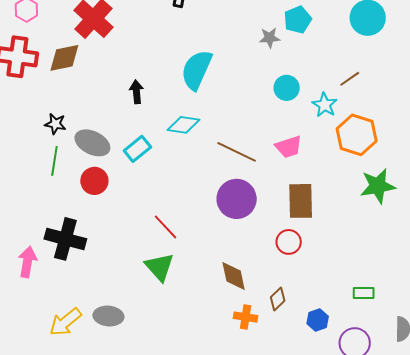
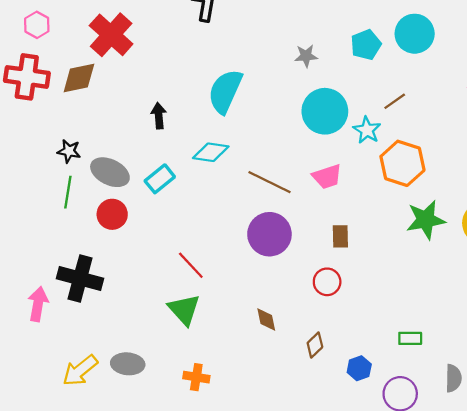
cyan pentagon: (298, 20) -> (366, 45), moved
cyan circle: (287, 88) -> (325, 111), size x1.6
brown rectangle: (301, 201) -> (340, 236), size x0.6
brown diamond: (234, 276) -> (266, 320), size x0.7
orange cross: (246, 317) -> (196, 377), moved

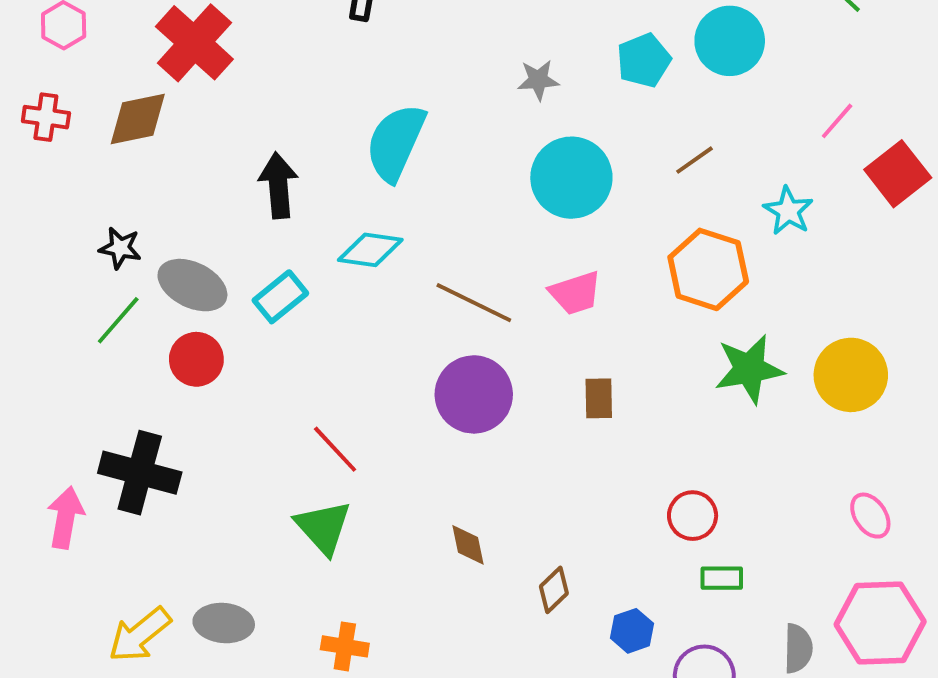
red cross: (27, 77) -> (46, 117), size x0.6
black arrow: (159, 116) -> (278, 185), size x1.4
cyan star: (367, 130) -> (788, 211), moved
green line: (68, 192) -> (118, 320), turned 32
red circle: (327, 282) -> (693, 516), moved

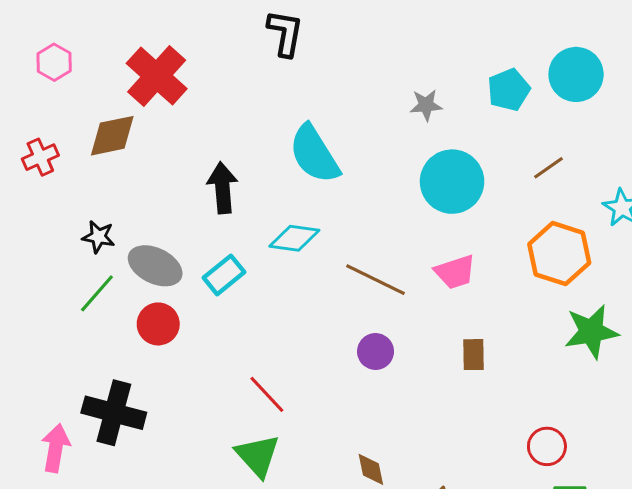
red cross: (46, 117) -> (40, 157), moved, turned -32
cyan semicircle: (396, 142) -> (314, 154), turned -56
purple circle: (474, 394) -> (376, 352), size x0.6

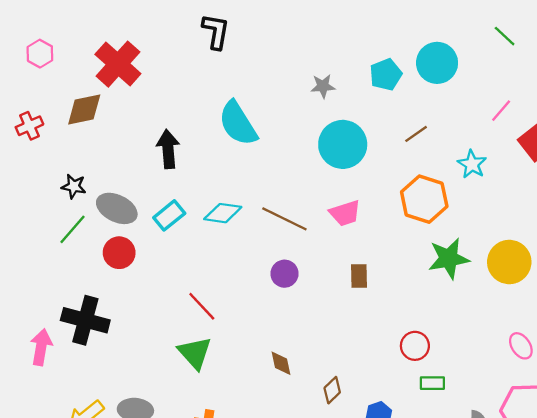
cyan diamond: (294, 238) -> (223, 213), moved

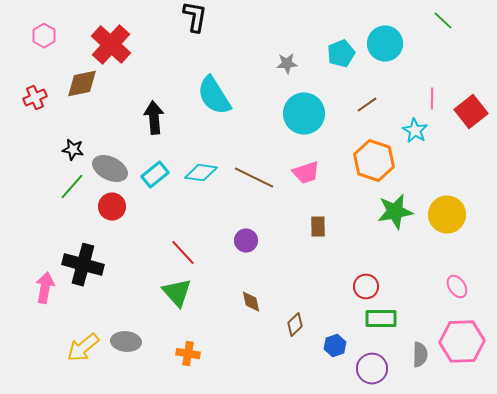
pink line: (501, 111) -> (432, 99), moved, turned -40
purple circle: (284, 274) -> (246, 241), moved
green rectangle: (432, 383) -> (381, 319), size x1.4

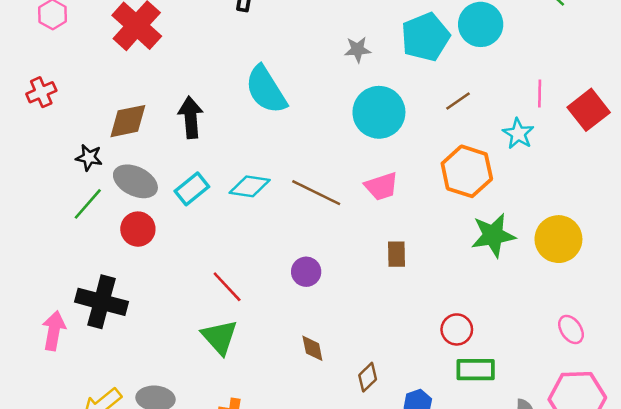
cyan pentagon: (341, 54) -> (425, 37), size x1.4
brown diamond: (82, 84) -> (128, 121), moved

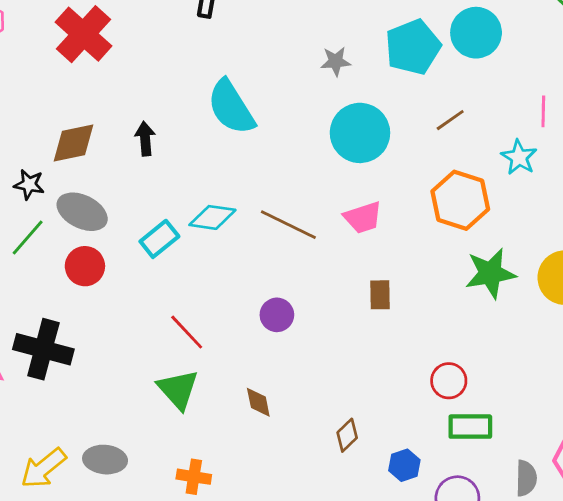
black arrow: (191, 117) -> (145, 139), size x0.7
cyan rectangle: (192, 189) -> (159, 239), moved
brown diamond: (312, 348) -> (258, 402), moved

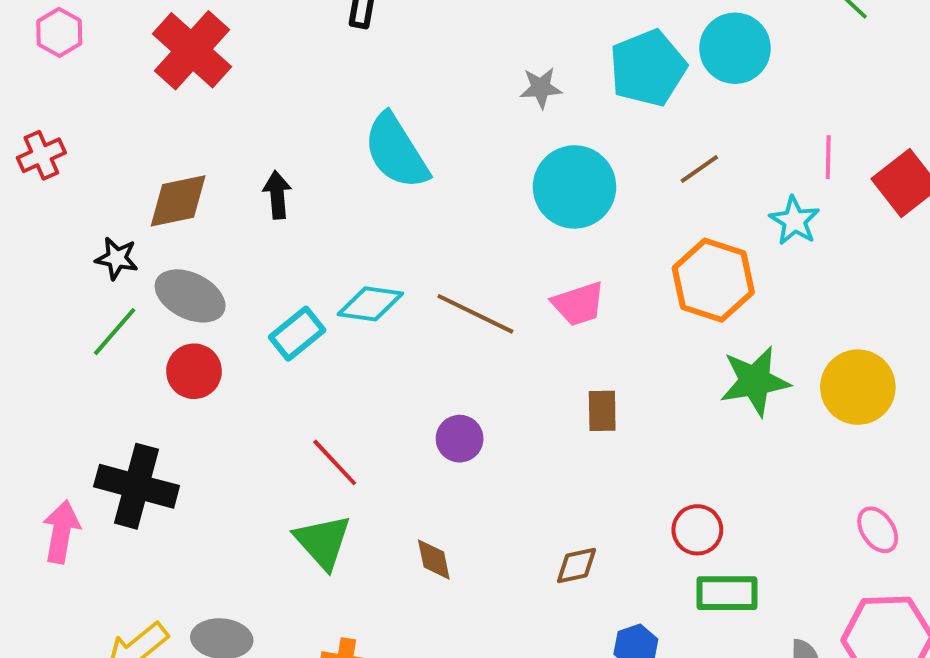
brown diamond: (347, 435) -> (576, 565), moved, turned 32

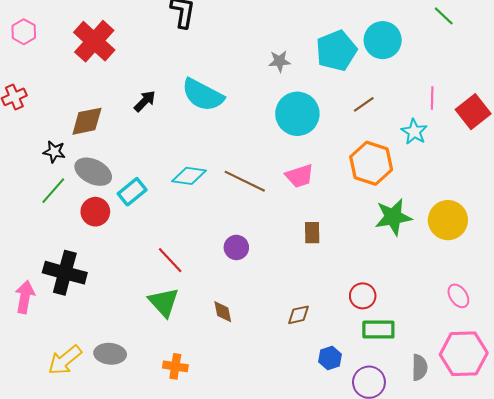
cyan semicircle: (396, 151) -> (203, 95), turned -30
black arrow: (277, 195) -> (145, 101), moved, turned 50
cyan rectangle: (297, 334) -> (132, 192), moved

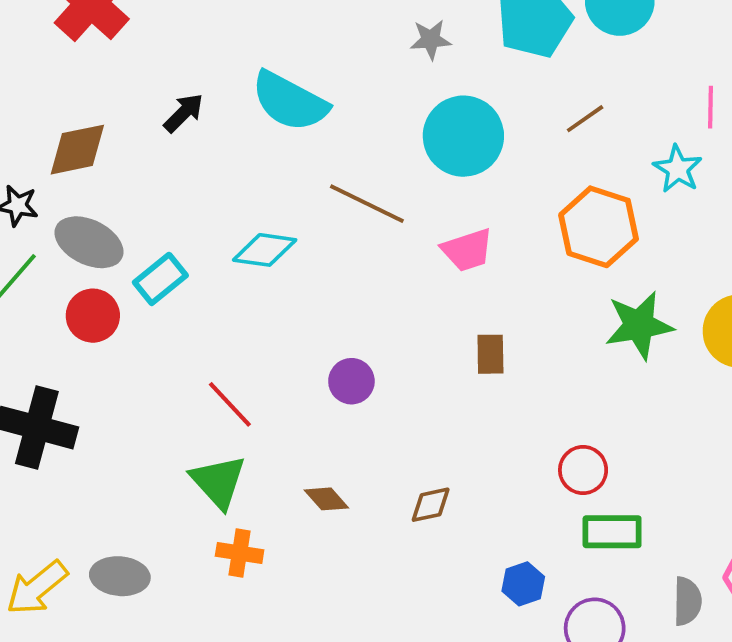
brown line: (245, 181) -> (367, 204), moved
brown diamond: (223, 312) -> (326, 499), turned -30
brown diamond: (298, 315) -> (431, 505), moved
orange cross: (175, 366) -> (240, 553), moved

